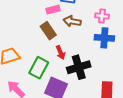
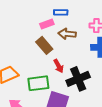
green rectangle: (39, 68) -> (38, 83), turned 60

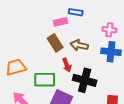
brown arrow: (67, 34) -> (79, 45), moved
black cross: (78, 79) -> (85, 80), turned 30

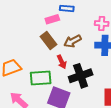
brown arrow: (79, 45) -> (73, 41), turned -36
black cross: (85, 80) -> (81, 76), turned -30

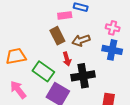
green rectangle: (41, 78) -> (43, 71), turned 30

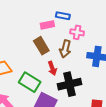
pink cross: (113, 28) -> (77, 32), moved
brown arrow: (81, 40) -> (65, 49), turned -54

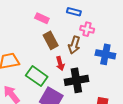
pink rectangle: (47, 25) -> (42, 18), moved, turned 32

